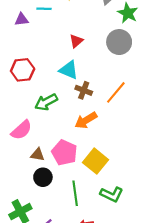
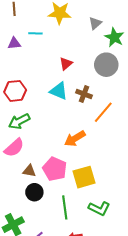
brown cross: (84, 90) -> (84, 94), moved
green arrow: (46, 102) -> (19, 121), moved
yellow square: (96, 161) -> (84, 177), turned 35

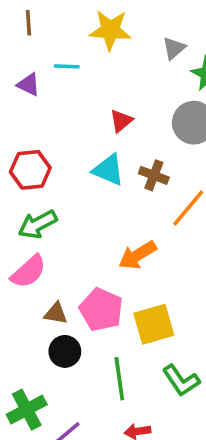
purple triangle: (14, 43) -> (29, 85), turned 32
green L-shape: (99, 208) -> (181, 380), turned 30

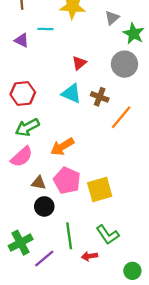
orange arrow: (137, 255) -> (62, 147), moved
green line: (119, 379) -> (69, 236), moved
green L-shape: (181, 380) -> (108, 235), moved

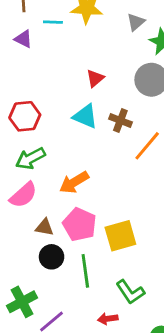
cyan line: (45, 29) -> (53, 22), moved
purple triangle: (22, 40) -> (23, 39), moved
green line: (69, 236) -> (85, 271), moved

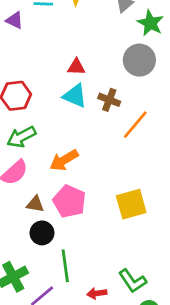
red triangle: (95, 78) -> (76, 67), moved, turned 42
yellow square: (120, 236) -> (131, 204), moved
green line: (85, 271) -> (65, 266), moved
green L-shape: (130, 292) -> (133, 281), moved

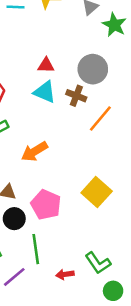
gray circle: (139, 60) -> (93, 69), moved
pink pentagon: (69, 201) -> (46, 205), moved
yellow square: (131, 204) -> (97, 192), turned -32

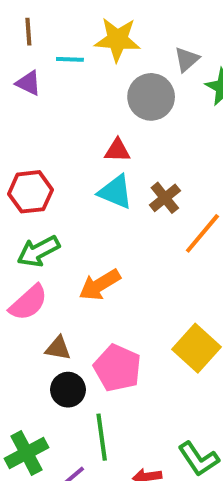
gray circle: (93, 69) -> (151, 97), moved
brown cross: (76, 96) -> (165, 198), turned 30

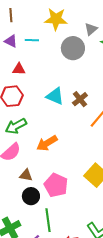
cyan line: (70, 59) -> (32, 40), moved
red triangle: (117, 150) -> (19, 69), moved

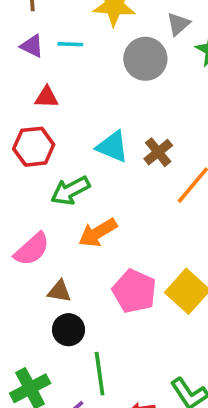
green arrow: (16, 126) -> (70, 191), moved
pink pentagon: (56, 185) -> (134, 291), moved

